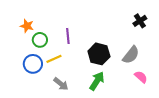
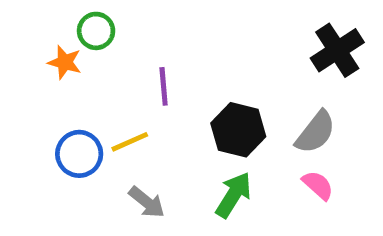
black cross: (140, 21) -> (337, 50), size x1.5
green circle: (40, 40) -> (96, 31), moved
pink semicircle: (141, 77) -> (318, 185), moved

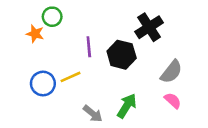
black cross: (337, 50) -> (149, 27), moved
black hexagon: (238, 130) -> (122, 55), moved
gray arrow: (147, 202) -> (93, 114), moved

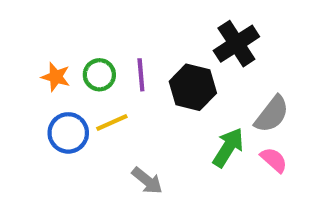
green circle: (52, 17) -> (99, 75), moved
orange star: (35, 34) -> (56, 77), moved
green arrow: (127, 106) -> (228, 147), moved

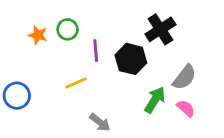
green circle: (99, 75) -> (67, 29), moved
orange star: (56, 77) -> (38, 35), moved
blue circle: (68, 133) -> (17, 96), moved

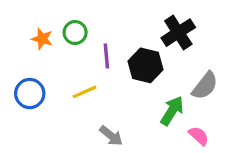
blue circle: (17, 96) -> (30, 94), moved
pink semicircle: (186, 108) -> (199, 136), moved

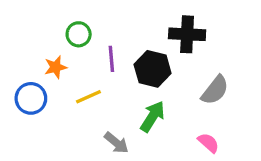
black cross: (178, 33) -> (187, 34), turned 36
orange star: (42, 39) -> (56, 67), moved, turned -30
green arrow: (172, 111) -> (153, 116), moved

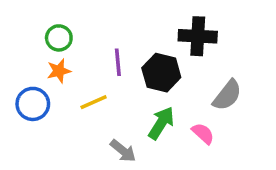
green circle: (79, 34) -> (59, 38), moved
pink semicircle: (208, 143) -> (203, 133), moved

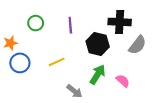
purple line: (118, 62) -> (70, 25), moved
orange star: (59, 71) -> (10, 43), moved
gray semicircle: (227, 95) -> (137, 45), moved

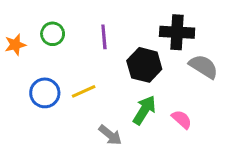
orange star: (10, 43) -> (15, 45), moved
gray semicircle: (137, 45) -> (203, 66), turned -96
blue circle: (20, 63) -> (45, 93), moved

